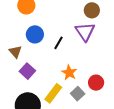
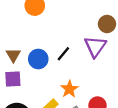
blue circle: (35, 34) -> (38, 59), moved
purple square: (27, 71) -> (13, 79), moved, turned 35

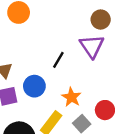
blue circle: (38, 59) -> (34, 86), moved

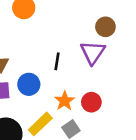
black line: (58, 60) -> (57, 61), turned -30
red circle: (105, 110) -> (91, 102), moved

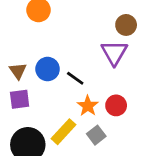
black line: (57, 61) -> (75, 78), moved, turned -60
blue circle: (29, 84) -> (48, 69), moved

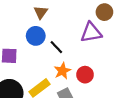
purple triangle: (114, 53) -> (91, 32), turned 40
brown triangle: (18, 71) -> (41, 12), moved

